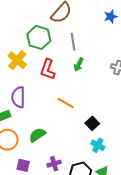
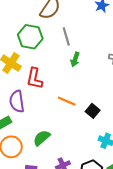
red L-shape: (48, 69) -> (35, 78), moved
black square: (92, 123) -> (93, 111), moved

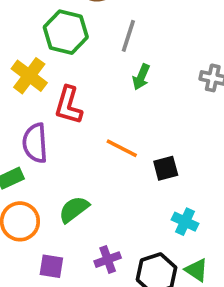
gray line: (66, 36) -> (128, 36), turned 30
black square: (93, 111) -> (166, 168), turned 32

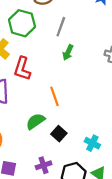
orange line: (122, 148) -> (54, 96), turned 42
black square: (166, 168) -> (59, 134), moved, turned -35
green semicircle: (74, 209) -> (35, 121), moved

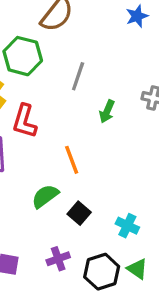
gray line: (61, 27) -> (78, 76), moved
green arrow: (68, 52) -> (107, 111), moved

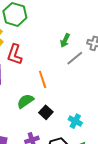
gray line: (78, 76) -> (75, 58), moved, turned 30
green arrow: (107, 111) -> (65, 40), moved

